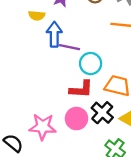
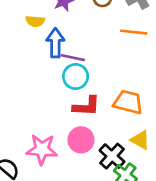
cyan circle: (91, 64) -> (76, 77), moved
black cross: (102, 113) -> (112, 156), moved

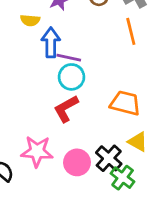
orange line: (134, 32) -> (131, 31), turned 70
red L-shape: (86, 106) -> (66, 109), moved, turned 148
pink circle: (81, 140) -> (77, 162), moved

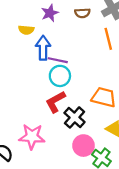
black cross: (109, 158) -> (75, 117), moved
pink circle: (77, 162) -> (83, 146), moved

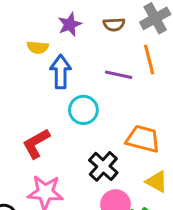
purple line: (58, 60) -> (119, 75), moved
red L-shape: (55, 102) -> (36, 143), moved

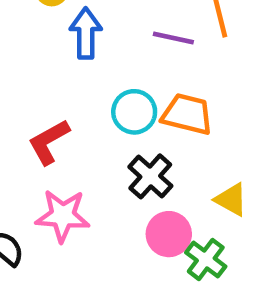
cyan circle: (83, 110) -> (134, 112), moved
orange trapezoid: (143, 139) -> (187, 114), moved

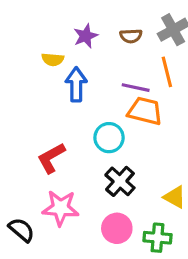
orange trapezoid: (187, 114) -> (145, 111), moved
pink circle: (169, 234) -> (117, 228), moved
green cross: (206, 259) -> (157, 238), turned -32

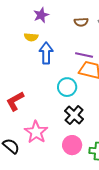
purple star: (86, 36) -> (41, 15), moved
red L-shape: (51, 158) -> (15, 101), moved
pink star: (61, 208) -> (36, 132), turned 30

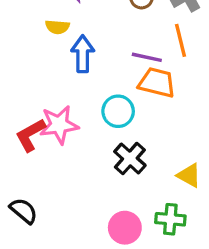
pink star: (36, 132) -> (59, 125), moved, turned 30
pink circle: (72, 145) -> (125, 228), moved

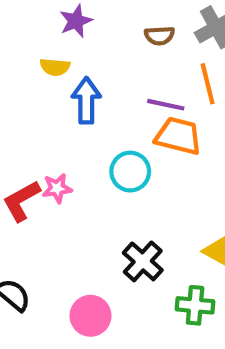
pink star: (59, 125) -> (57, 188), size x0.6
black cross: (130, 158) -> (143, 261), moved
pink circle: (125, 228) -> (90, 316), moved

